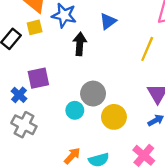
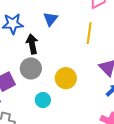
gray circle: (93, 94) -> (31, 68), moved
yellow circle: (114, 117) -> (66, 78), moved

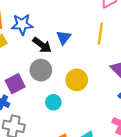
blue triangle: (50, 19) -> (64, 37), moved
black arrow: (32, 44) -> (42, 45), turned 138

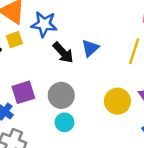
gray circle: (41, 70) -> (61, 95), moved
yellow circle: (77, 80) -> (117, 101), moved

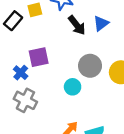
gray circle: (61, 95) -> (90, 66), moved

